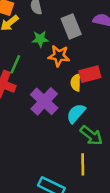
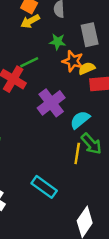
green line: (15, 64) -> (29, 62), turned 30
yellow semicircle: (76, 83) -> (87, 68), moved, turned 56
yellow line: (83, 164) -> (77, 153), moved

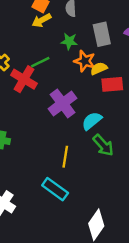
yellow line: (77, 153) -> (65, 157), moved

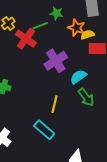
green star: (69, 41) -> (57, 13), moved

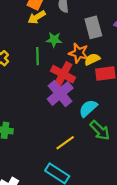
green line: (40, 26) -> (37, 56), turned -63
red cross: (26, 39) -> (63, 74), moved
yellow line: (55, 104) -> (65, 143), turned 48

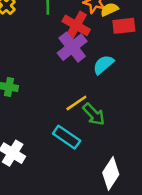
green arrow: (100, 130) -> (94, 114), moved

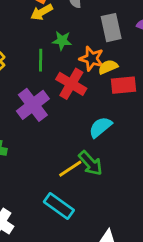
purple cross: (72, 47) -> (33, 105), moved
green arrow: (94, 114) -> (91, 163), moved

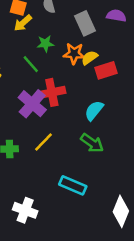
green line: (41, 60) -> (31, 64), turned -30
red cross: (71, 84) -> (52, 92), moved, turned -30
yellow line: (70, 169) -> (43, 142), moved

